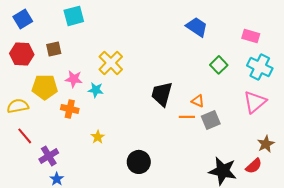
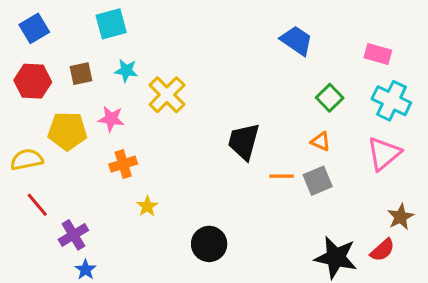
cyan star: (96, 90) -> (126, 71), moved
orange triangle: (198, 101) -> (321, 141), moved
orange cross: (70, 109) -> (123, 164), moved, turned -30

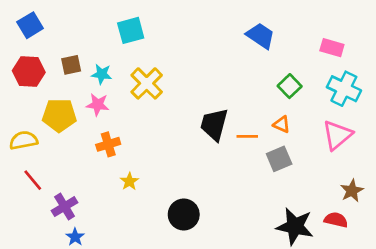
cyan square: (111, 24) -> (131, 30), moved
cyan star: (126, 71) -> (102, 74), moved
orange line: (281, 176) -> (247, 136), moved
red semicircle: (382, 250) -> (336, 220), turned -125

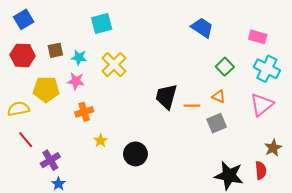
black circle: (184, 214) -> (135, 154), moved
red semicircle: (336, 220) -> (261, 170), turned 72

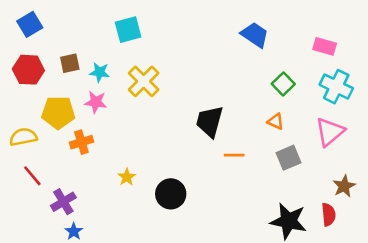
orange line: (192, 106) -> (234, 155), moved
orange cross: (84, 112) -> (81, 142), moved
gray square: (217, 123) -> (288, 158), moved

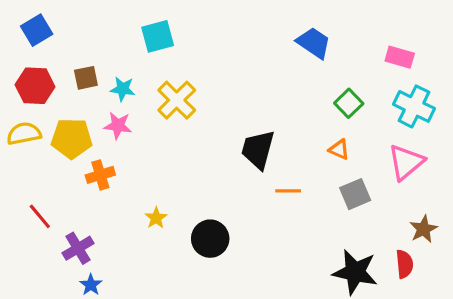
yellow semicircle: (23, 137) -> (24, 134), moved

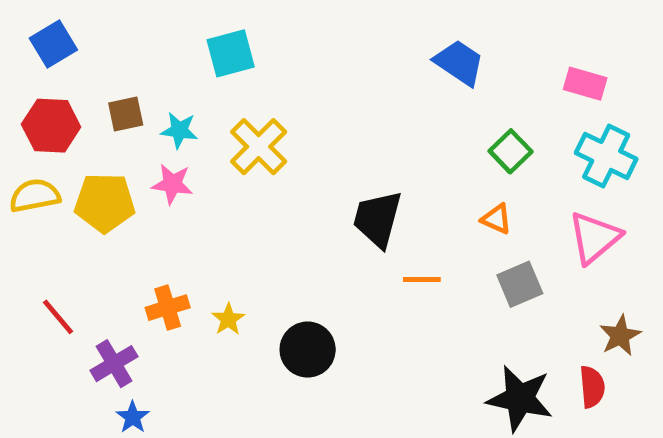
orange cross: (100, 175) -> (168, 308), moved

